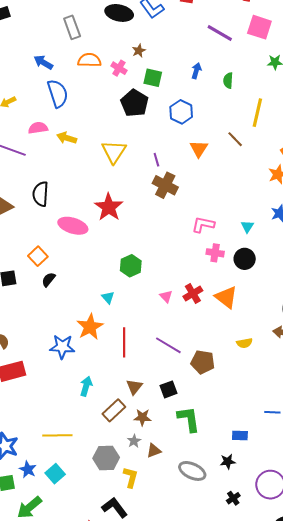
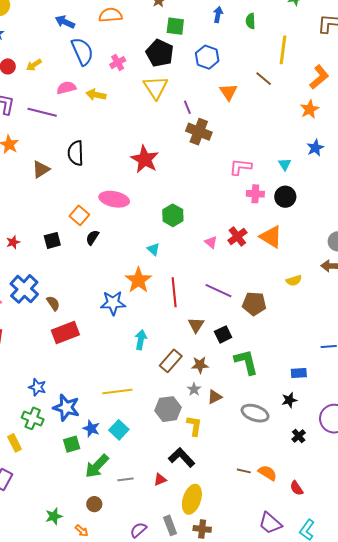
pink cross: (119, 68) -> (118, 63), moved, turned 35
yellow triangle: (114, 152) -> (156, 87), moved
pink ellipse: (73, 226) -> (114, 199), moved
brown triangle: (134, 387) -> (196, 325), moved

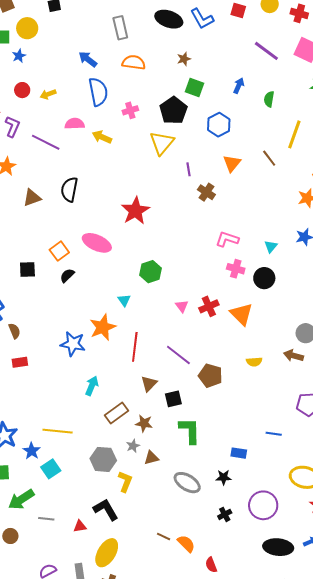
brown cross: (199, 132) -> (206, 192), moved, size x0.7
red rectangle: (65, 333) -> (20, 362), size x0.6
blue star: (91, 429) -> (32, 451), moved

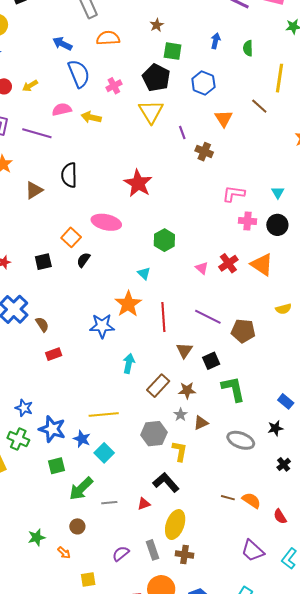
blue rectangle: (239, 453) -> (286, 401), turned 42

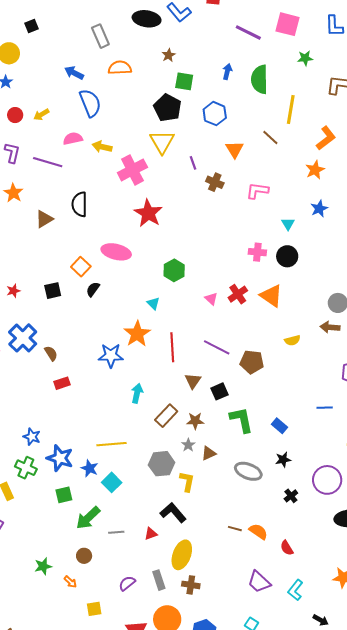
green semicircle: (248, 48) -> (260, 79), size x1.8
pink cross: (114, 86) -> (132, 170), moved, size x1.8
pink L-shape: (234, 194) -> (257, 191), moved
blue rectangle: (286, 401) -> (280, 426), moved

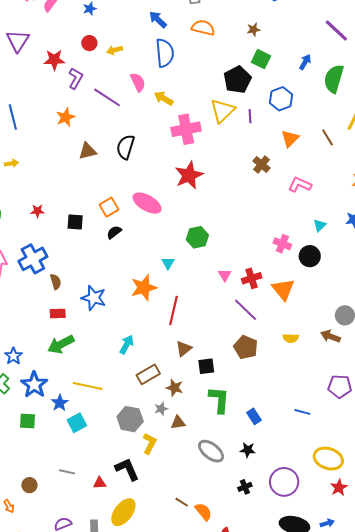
pink semicircle: (73, 139) -> (138, 82), turned 60
purple line: (193, 163) -> (250, 116), moved
purple line: (217, 347) -> (246, 310), moved
blue star: (111, 355) -> (94, 298), moved
green arrow: (88, 518) -> (61, 344), moved

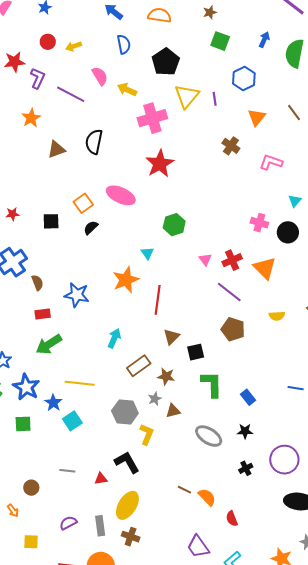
blue semicircle: (165, 53) -> (124, 44), size x0.7
black pentagon: (237, 80) -> (166, 62), moved

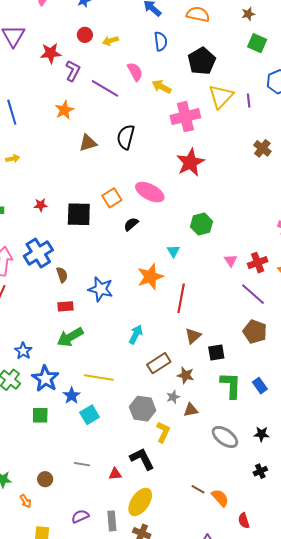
black square: (51, 221) -> (79, 214), size x1.5
black semicircle: (91, 228) -> (131, 224), moved
blue rectangle: (248, 397) -> (260, 386), moved

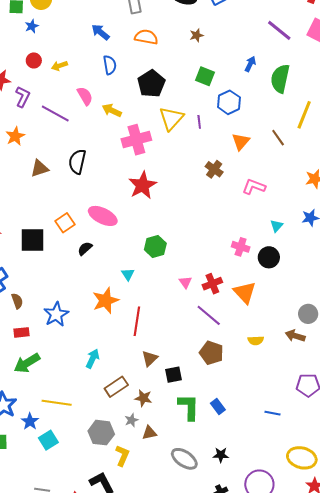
green square: (257, 43) -> (205, 76), moved
blue star: (101, 289) -> (56, 314), turned 30

